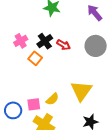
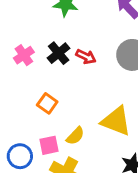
orange square: (35, 58) -> (47, 103), moved
yellow triangle: (81, 91) -> (116, 121), turned -40

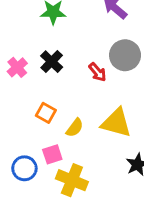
red arrow: (86, 57) -> (97, 72), moved, turned 30
yellow semicircle: (75, 136) -> (75, 128), moved

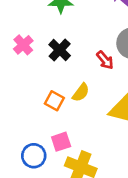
pink cross: (17, 67) -> (23, 45), moved
yellow semicircle: (75, 128) -> (81, 92), moved

